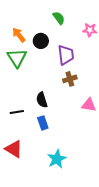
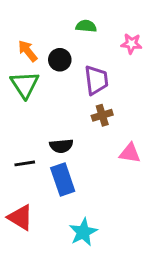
green semicircle: (59, 18) -> (86, 26), turned -48
black semicircle: (42, 100) -> (61, 146), turned -77
blue rectangle: (43, 123) -> (63, 180), size x1.5

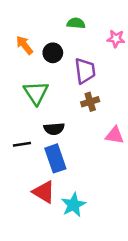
green triangle: (25, 85) -> (36, 93), moved
red triangle: (20, 217) -> (44, 192), moved

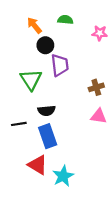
orange arrow: (24, 45) -> (34, 25), moved
purple trapezoid: (85, 71) -> (60, 65), moved
brown cross: (90, 102) -> (96, 87), moved

